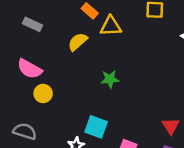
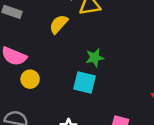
cyan square: (96, 127) -> (84, 82), moved

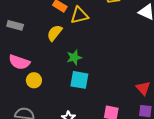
green star: (95, 58) -> (74, 57), moved

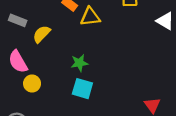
yellow semicircle: (55, 33) -> (42, 34), moved
pink semicircle: (19, 62) -> (18, 62), turned 35

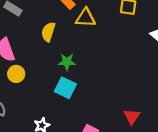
yellow semicircle: (42, 34) -> (48, 32), moved, turned -36

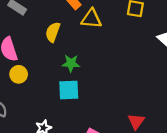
cyan square: (65, 88) -> (69, 90), turned -30

